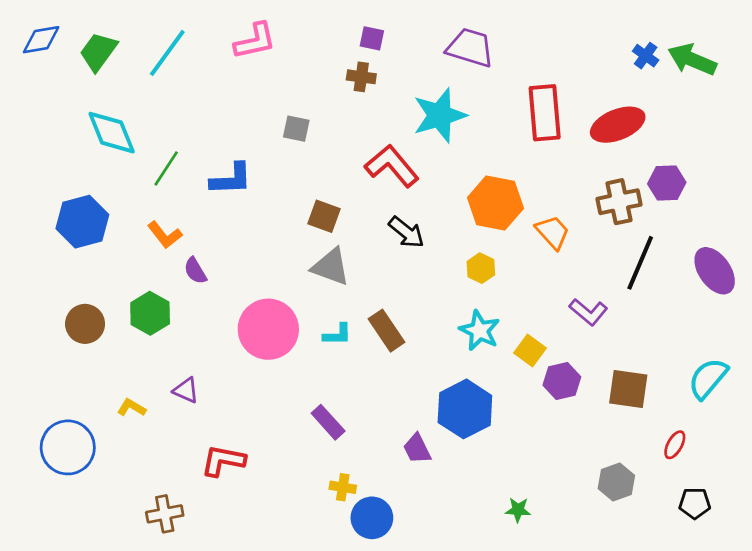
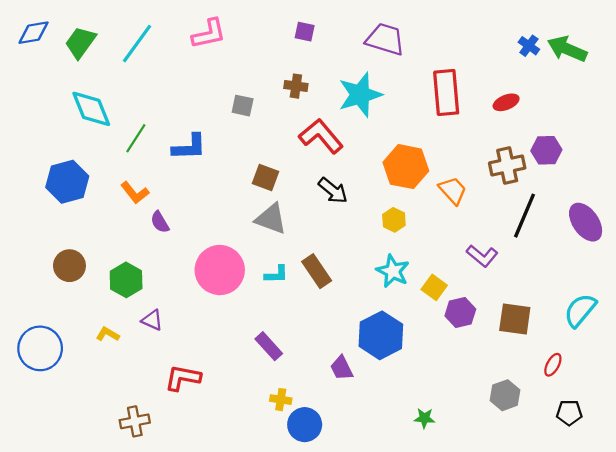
brown cross: (361, 77) -> (296, 86), moved
red ellipse: (618, 125) -> (506, 102), size x0.6
green hexagon: (150, 313) -> (126, 280), moved
blue circle: (68, 447) -> (40, 348), moved

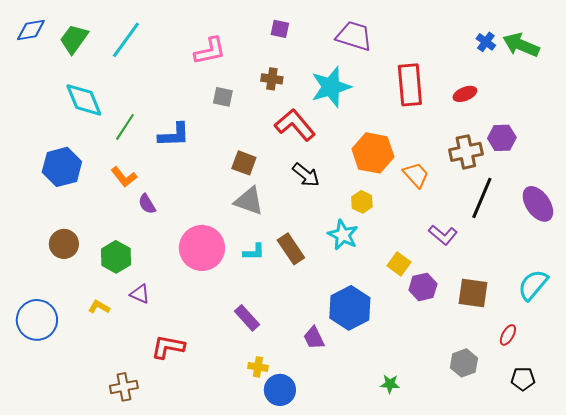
pink L-shape: (209, 34) -> (210, 51), moved
cyan star: (393, 271) -> (343, 235), moved

